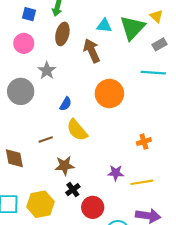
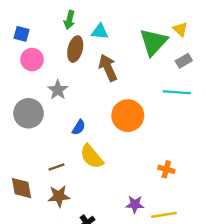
blue square: (29, 14) -> (22, 34), moved
cyan triangle: (104, 26) -> (100, 32), moved
orange cross: (144, 142) -> (166, 169), turned 32
brown star: (65, 166) -> (59, 196), moved

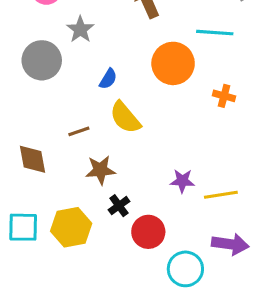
cyan line: (177, 92) -> (215, 33), moved
orange cross: (166, 169) -> (224, 96), moved
brown star: (59, 196) -> (100, 170), moved

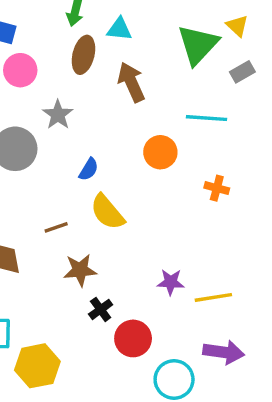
orange circle: (173, 63) -> (160, 152), size x0.7
yellow hexagon: (71, 227) -> (37, 366), moved

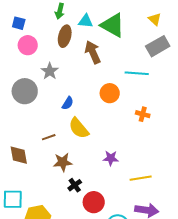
green triangle: (198, 45) -> (113, 25), moved, turned -44
gray rectangle: (242, 72) -> (158, 46), size x1.6
purple star: (171, 282) -> (111, 158), moved

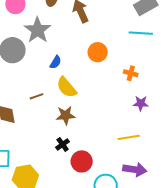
gray star: (50, 71) -> (37, 30), size x1.5
cyan line: (137, 73) -> (141, 33), moved
purple star: (111, 158) -> (141, 103), moved
brown star: (63, 162) -> (66, 115), moved

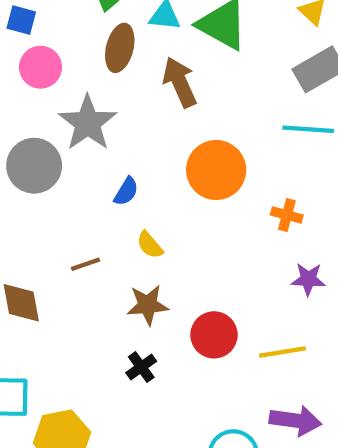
orange circle: (98, 52) -> (216, 170), size x1.4
yellow semicircle: (67, 87) -> (150, 245), size x0.6
red circle: (82, 161) -> (214, 335), moved

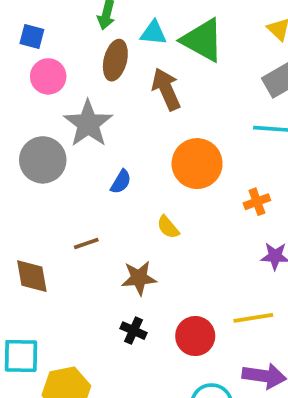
orange cross: (287, 215) -> (257, 202), turned -35
yellow semicircle: (150, 245) -> (168, 227), moved
red circle: (214, 335) -> (195, 336), moved
black cross: (141, 367) -> (134, 331), turned -30

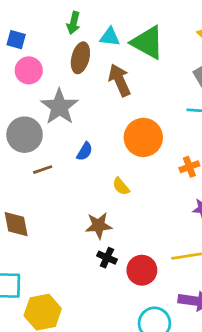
brown line: (86, 243) -> (43, 170), moved
black cross: (134, 331) -> (107, 258), moved

